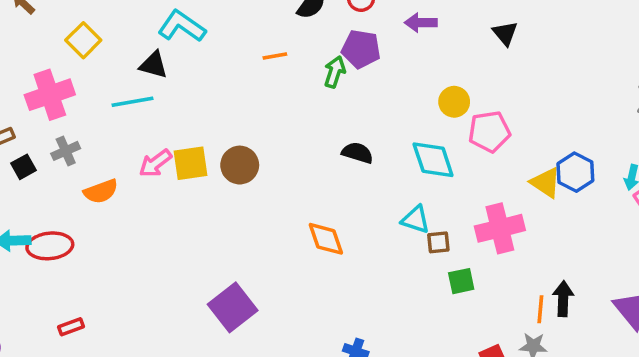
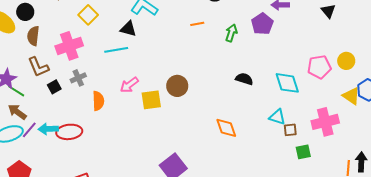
purple pentagon: (361, 49) -> (262, 24), moved, turned 30
yellow circle: (454, 102) -> (346, 61), moved
yellow square: (190, 163) -> (151, 100), moved
orange semicircle: (101, 191) -> (98, 101), turned -72

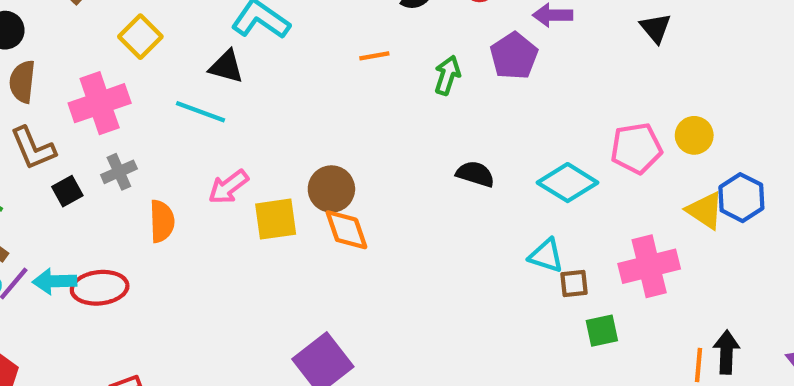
cyan line: (116, 50) -> (200, 112), turned 30
cyan diamond: (287, 83) -> (568, 183), turned -40
orange diamond: (226, 128) -> (346, 230), moved

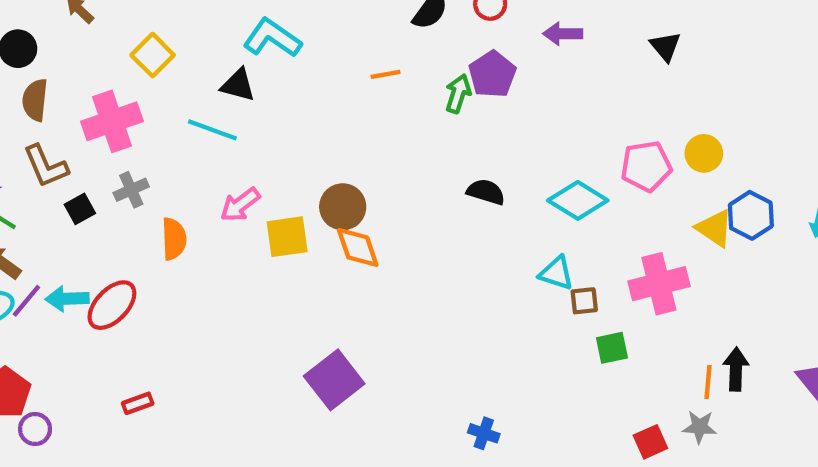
purple pentagon: (514, 56) -> (492, 74), moved
red ellipse: (100, 288) -> (112, 305), turned -40

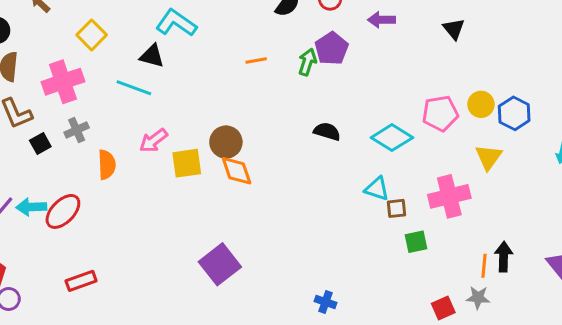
orange line: (385, 74) -> (256, 61), moved
blue hexagon: (751, 215) -> (514, 113), moved
yellow triangle: (715, 228) -> (489, 157), turned 32
red rectangle: (138, 403) -> (81, 281), size x1.4

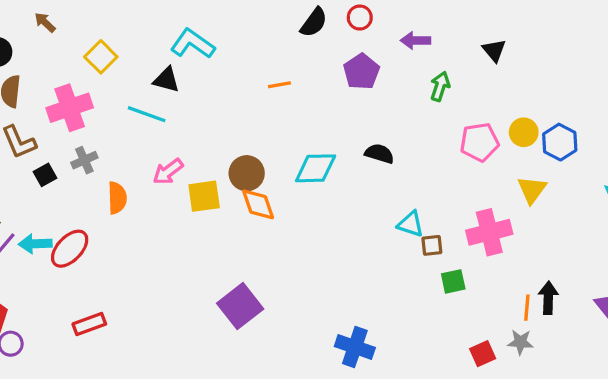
green arrow: (307, 62) -> (440, 86), moved
black semicircle: (327, 131) -> (379, 154), moved
cyan diamond: (392, 138) -> (316, 168), moved, turned -33
blue cross: (326, 302) -> (355, 347), size x1.6

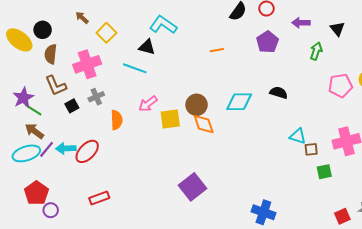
brown arrow: (45, 22) -> (82, 18), moved
black triangle: (494, 50) -> (337, 29), moved

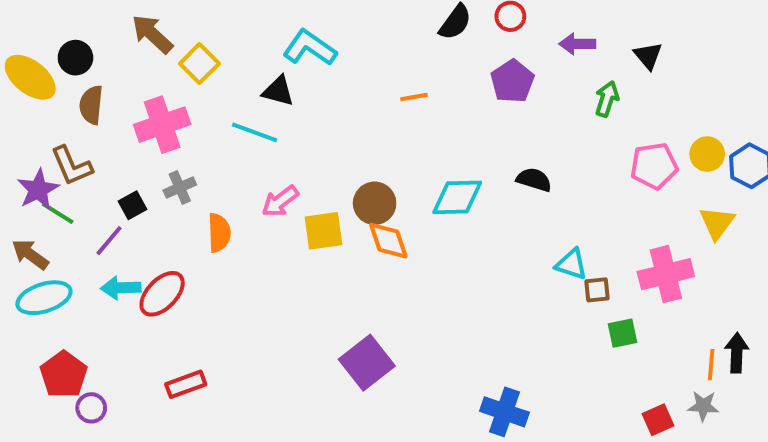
brown arrow: (82, 18) -> (152, 34), size x1.6
brown L-shape: (56, 86) -> (72, 166), moved
brown arrow: (34, 131) -> (30, 254), moved
purple line: (47, 149) -> (109, 241), moved

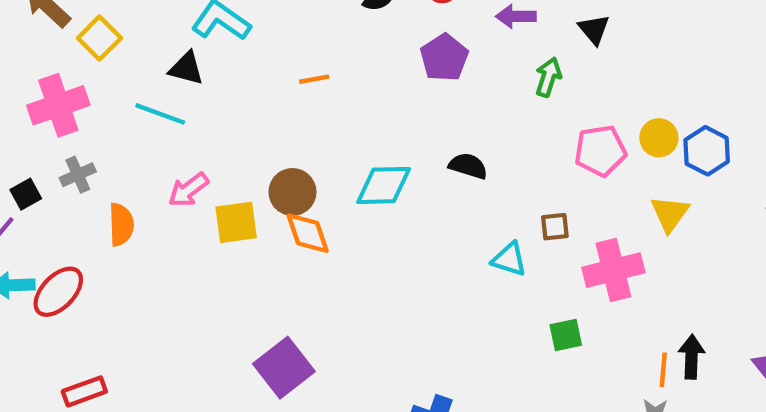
orange line: (414, 97) -> (314, 79), moved
brown square: (597, 290) -> (555, 227), moved

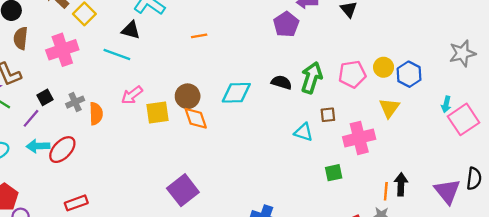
purple pentagon: (444, 58) -> (286, 24), moved
green arrow: (548, 77) -> (312, 78), moved, size x1.5
gray cross: (78, 175) -> (75, 102), moved

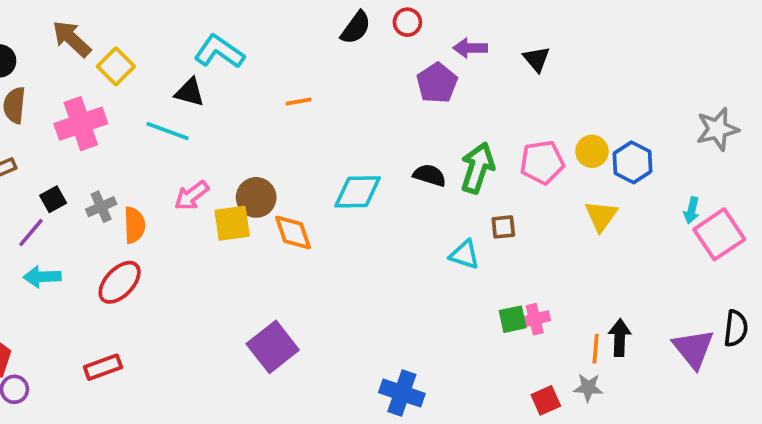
brown circle: (188, 96) -> (256, 197), moved
pink cross: (359, 138) -> (535, 319), moved, size x0.6
red ellipse: (62, 150) -> (120, 282), moved

